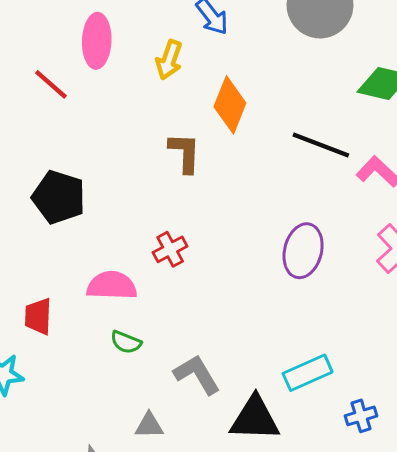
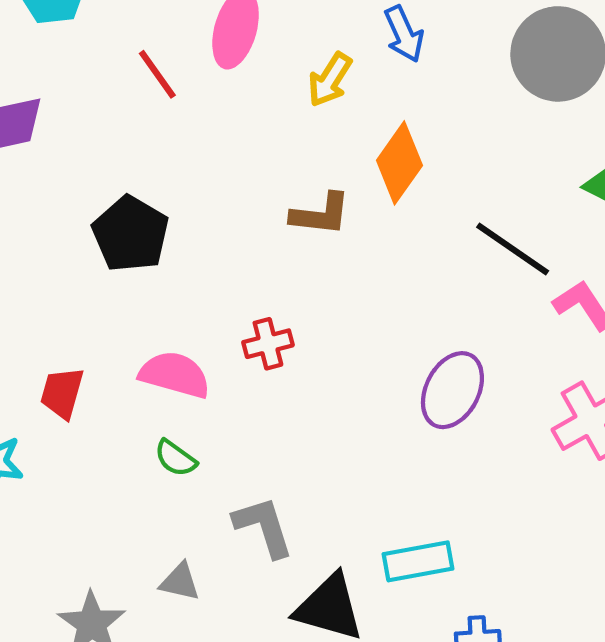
brown L-shape: (185, 153) -> (321, 214), turned 81

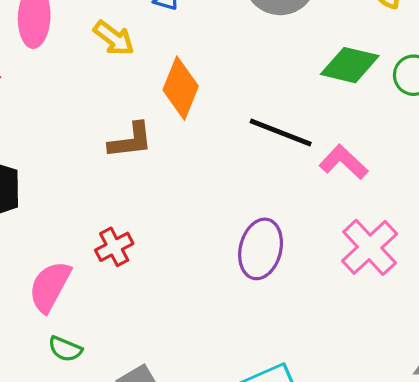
yellow arrow: (330, 80) -> (114, 38), turned -72
pink semicircle: (175, 375) -> (50, 287), turned -64

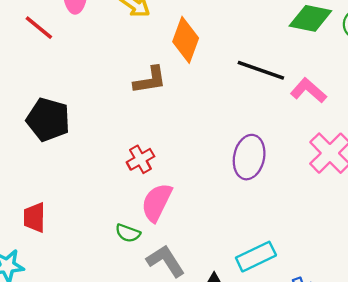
pink semicircle: (50, 287) -> (157, 202), moved
green semicircle: (65, 349) -> (128, 233), moved

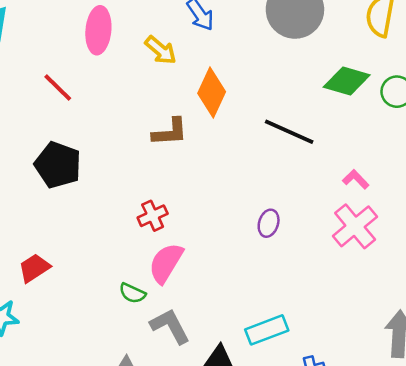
red line: (39, 28) -> (58, 87), moved
pink L-shape: (308, 91) -> (356, 179), moved, size x0.7
purple ellipse: (249, 157) -> (269, 223), size x0.6
red trapezoid: (34, 217) -> (34, 268), turned 52

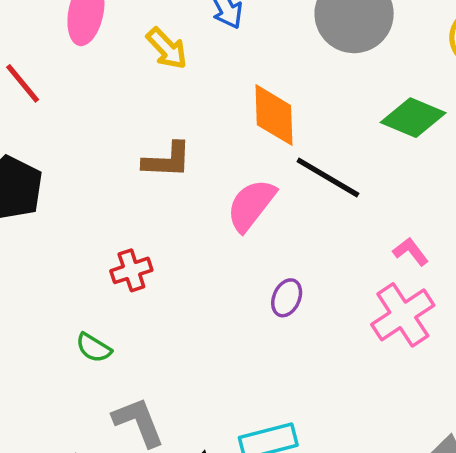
orange diamond: (212, 93) -> (274, 115), moved, turned -33
pink semicircle: (166, 263) -> (251, 205), moved
green semicircle: (132, 293) -> (94, 348), moved

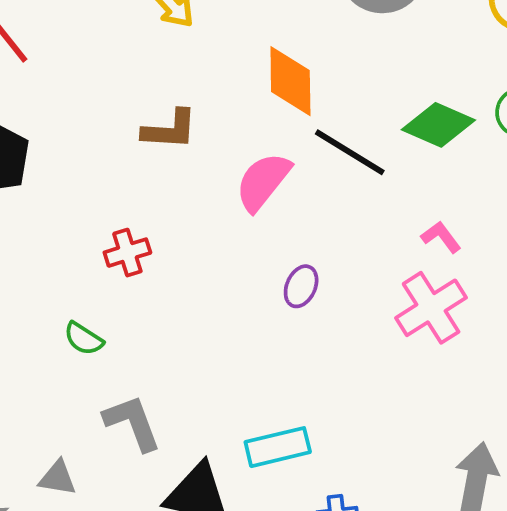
green diamond: (413, 118) -> (438, 125), moved

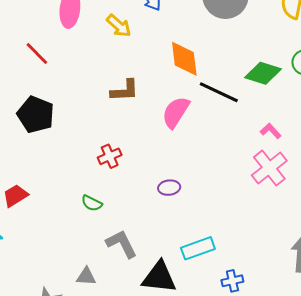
purple ellipse: (301, 286) -> (169, 188), moved, turned 65

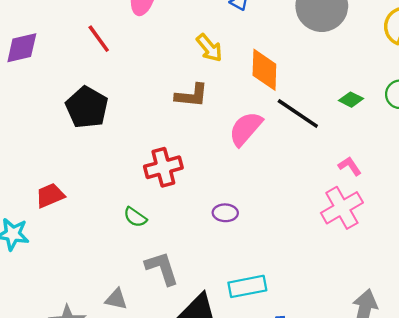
yellow arrow: (119, 26) -> (209, 48), moved
green diamond: (263, 73) -> (351, 100), size x0.6
red cross: (110, 156) -> (163, 167), size x1.4

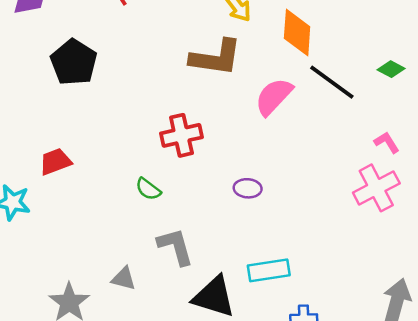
brown L-shape: (192, 95) -> (216, 58), size x1.4
black pentagon: (87, 107) -> (74, 62), moved

